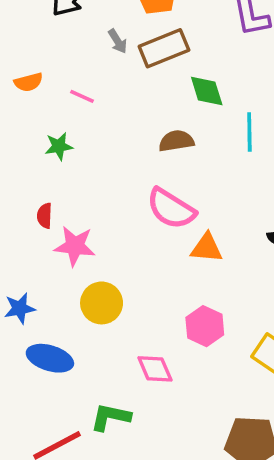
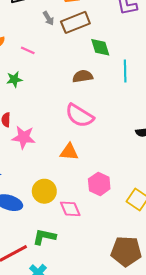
orange triangle: (207, 248) -> (69, 152), moved
yellow circle: (102, 303) -> (44, 191), moved

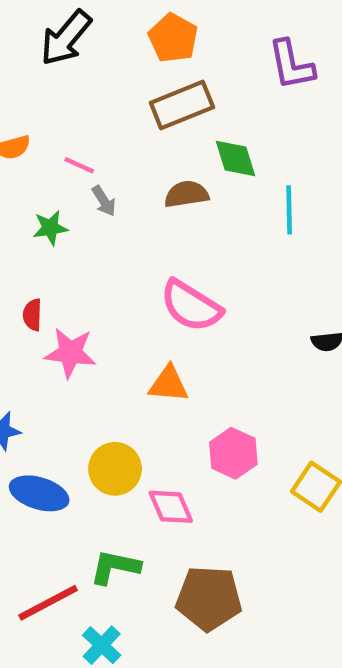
gray arrow: (48, 18) -> (104, 201), moved
brown semicircle: (83, 76) -> (186, 194), moved
brown pentagon: (126, 251) -> (209, 598), moved

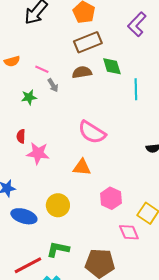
purple L-shape: (291, 65) -> (137, 24), turned 55
brown semicircle: (186, 194) -> (82, 72), moved
pink diamond: (171, 507) -> (129, 232), moved

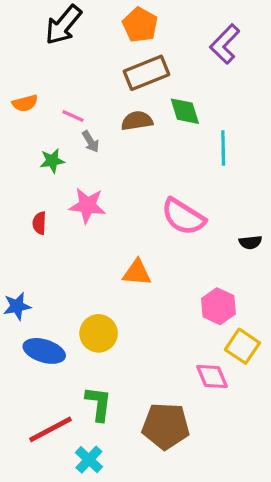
pink semicircle: (92, 132) -> (183, 217), moved
pink star: (38, 153) -> (87, 205), moved
pink hexagon: (111, 198) -> (218, 306), moved
green L-shape: (58, 249) -> (99, 404), turned 85

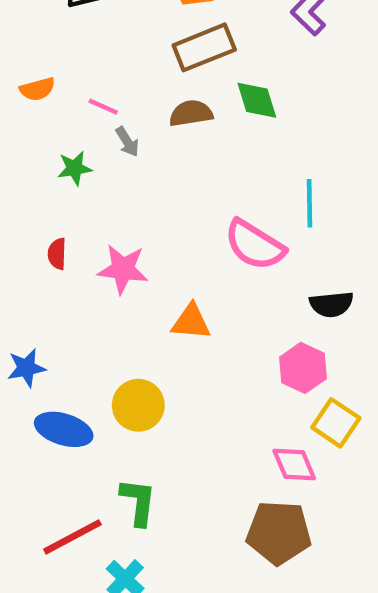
cyan line: (223, 148) -> (310, 203), moved
pink star: (87, 205) -> (123, 269), moved
black semicircle: (250, 242) -> (331, 304), moved, size x1.4
brown pentagon: (166, 426) -> (279, 533), moved

